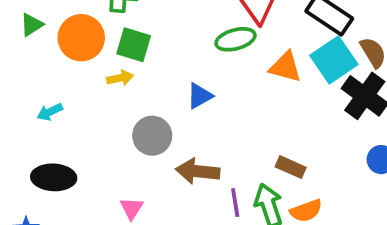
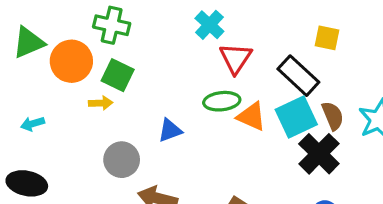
green triangle: (32, 25) -> (29, 42), size x1.5
green ellipse: (236, 39) -> (222, 101), moved

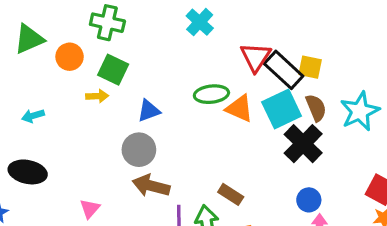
yellow square: (327, 38) -> (310, 67), moved
red triangle: (236, 58) -> (256, 57), moved
orange circle: (71, 61) -> (70, 57), size x0.7
blue triangle: (170, 130) -> (149, 111), moved
gray circle: (122, 160) -> (139, 150), moved

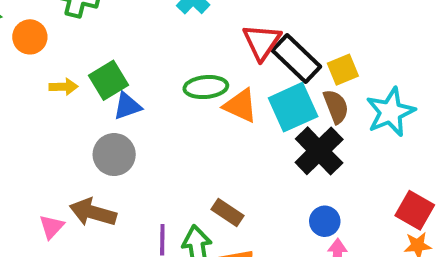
yellow square: (310, 67) -> (343, 70), moved, turned -35
green square: (113, 70) -> (109, 80), moved, turned 32
brown arrow: (151, 186) -> (93, 212), moved

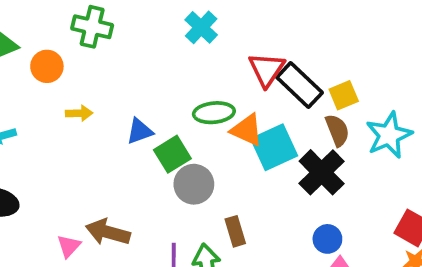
green square: (109, 80) -> (172, 154), moved
cyan square: (293, 107) -> (274, 147), moved
gray circle: (114, 155) -> (194, 184), moved
brown rectangle: (227, 212) -> (235, 231), turned 40

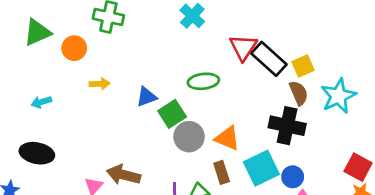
orange triangle: (247, 130) -> (227, 138), moved
cyan square: (274, 147) -> (261, 168), moved
black cross: (322, 172) -> (287, 126), turned -32

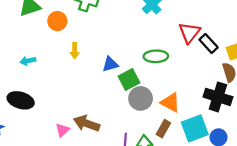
black rectangle: (269, 59) -> (209, 43), size x0.7
yellow arrow: (100, 84) -> (75, 51), turned 88
brown rectangle: (222, 172) -> (163, 129), turned 42

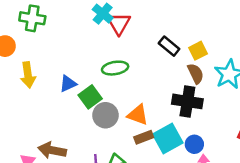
red triangle: (189, 33) -> (119, 24), moved
yellow arrow: (75, 51) -> (28, 75), size x1.5
brown rectangle: (163, 129) -> (144, 137), moved, turned 48

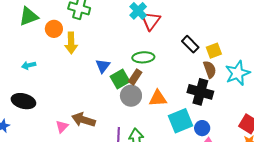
yellow arrow: (28, 75) -> (71, 43), moved
blue triangle: (68, 84) -> (103, 66), turned -35
orange triangle: (138, 115) -> (158, 98), turned -30
brown rectangle: (144, 137) -> (135, 77), moved, turned -42

